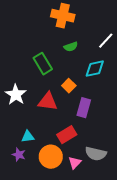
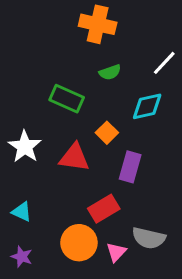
green rectangle: (43, 64) -> (67, 99), turned -35
cyan triangle: (28, 137) -> (22, 212), moved, turned 32
purple star: (19, 155) -> (22, 257), moved

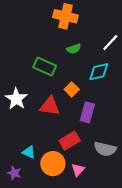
cyan triangle: (22, 212) -> (29, 152), moved
gray semicircle: (149, 238) -> (105, 149), moved

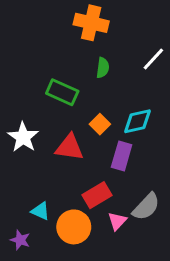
green semicircle: (74, 49) -> (103, 68), turned -64
cyan diamond: (99, 72) -> (137, 121), moved
gray semicircle: (105, 149) -> (146, 207), turned -60
pink triangle: (78, 170) -> (117, 221), moved

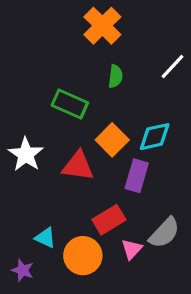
orange cross: (91, 23) -> (102, 26), turned 32
orange square: (100, 124) -> (112, 140), size x1.4

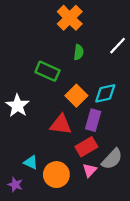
red triangle: (78, 166) -> (61, 125), moved
red rectangle: (109, 220) -> (86, 147), moved

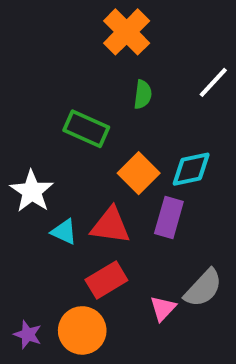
red rectangle: (86, 147) -> (106, 280), moved
cyan triangle: (31, 162) -> (64, 232), moved
orange circle: (56, 175) -> (82, 330), moved

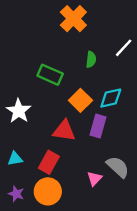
green semicircle: (143, 94) -> (91, 60), moved
cyan triangle: (64, 232) -> (15, 159), moved, turned -35
red rectangle: (106, 280) -> (49, 162), moved, turned -30
gray semicircle: (203, 288) -> (118, 167), turned -90

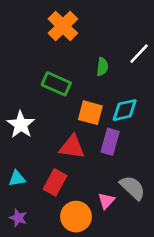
orange cross: (73, 19) -> (63, 26), moved
orange square: (80, 100) -> (90, 113), turned -30
orange circle: (48, 191) -> (76, 217), moved

